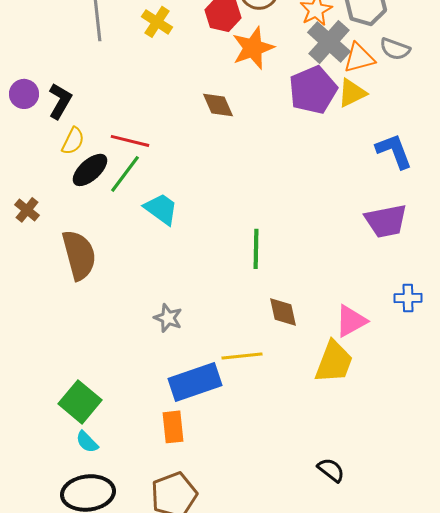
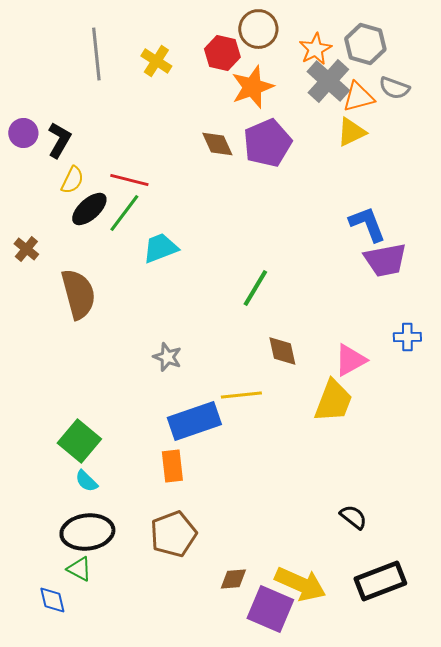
purple pentagon: (313, 90) -> (267, 143), moved
blue L-shape: (394, 151) -> (367, 224), moved
cyan trapezoid: (161, 209) -> (160, 248), turned -57
green line: (256, 249) -> (255, 288), turned 30
black semicircle: (331, 470) -> (353, 517), moved

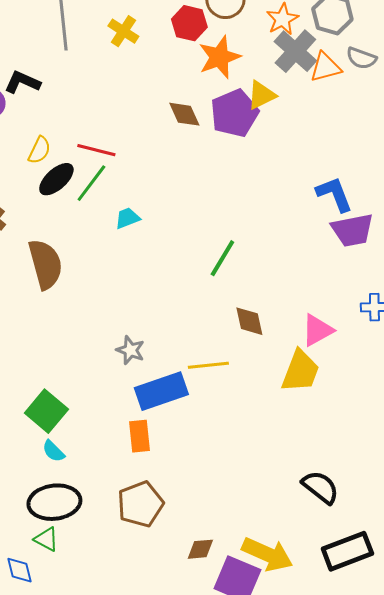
yellow triangle: (351, 132) -> (261, 95), moved
black L-shape: (59, 140) -> (22, 82), moved, turned -96
cyan trapezoid: (160, 248) -> (127, 218), size x0.7
gray star: (167, 357) -> (130, 350), moved
black semicircle: (353, 517) -> (320, 487), size x1.4

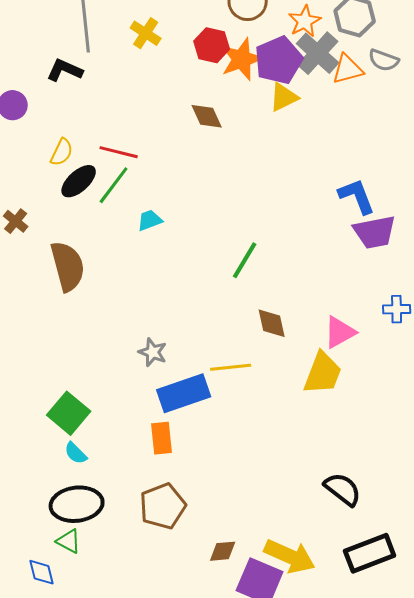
red hexagon: (189, 23) -> (212, 45), moved
black L-shape: (22, 82) -> (65, 70), moved
purple pentagon: (234, 113) -> (279, 60), moved

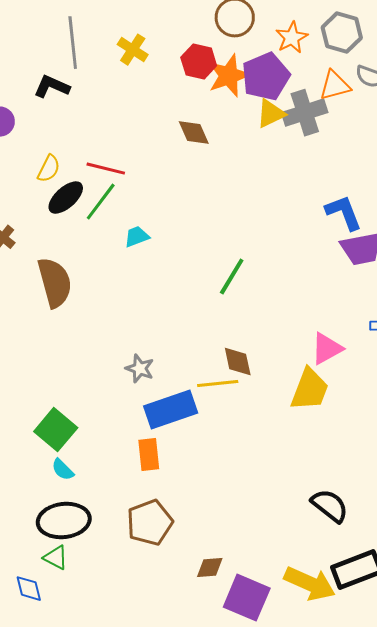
gray cross: (318, 53) -> (305, 113), moved, turned 30
brown diamond: (272, 323) -> (238, 362), moved
yellow arrow: (290, 556) -> (310, 584), moved

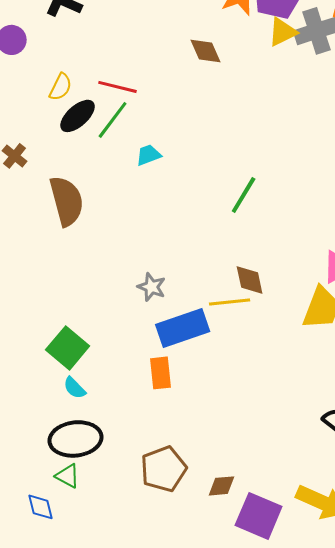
brown pentagon: (150, 523) -> (164, 469), moved

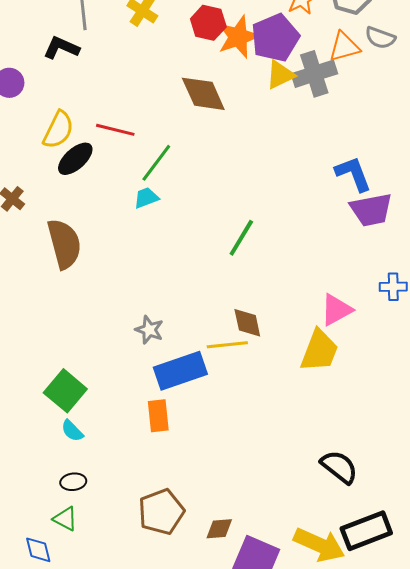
brown diamond: (206, 51) -> (203, 94), size x1.4
yellow semicircle: (61, 87) -> (58, 130), size x1.4
green line: (113, 120) -> (156, 163), moved
black ellipse: (76, 439) -> (73, 482), size x0.5

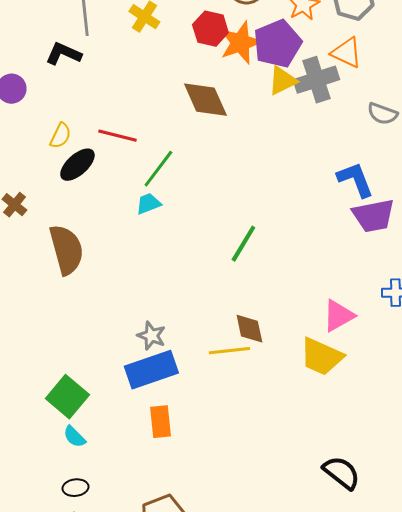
gray semicircle: (380, 38) -> (382, 114), moved
orange triangle: (344, 47) -> (346, 53), turned 40
yellow semicircle: (58, 130) -> (60, 136), size x0.7
yellow trapezoid: (319, 351) -> (321, 357), turned 93
blue rectangle: (180, 371) -> (151, 370), moved

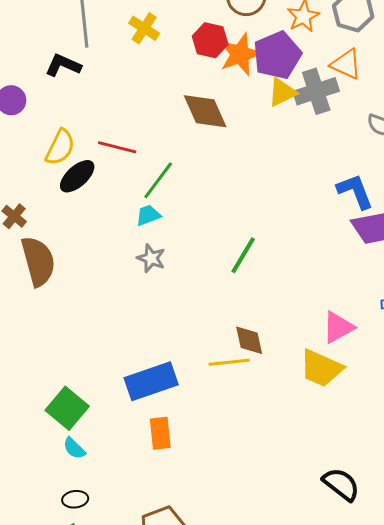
yellow semicircle: (60, 136) -> (60, 147), size x1.4
brown semicircle: (66, 250) -> (38, 261), moved
gray star: (151, 336) -> (151, 258), moved

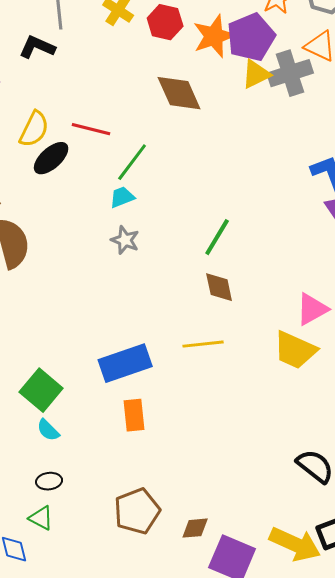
red hexagon: (210, 40) -> (165, 22), moved
brown diamond: (249, 340) -> (219, 287), moved

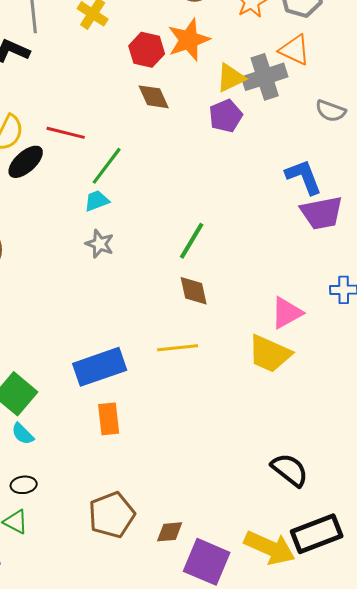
red hexagon: (165, 22) -> (147, 50), moved
purple pentagon: (251, 37) -> (226, 116), moved, size x0.7
brown diamond: (179, 93) -> (154, 97), size x0.7

